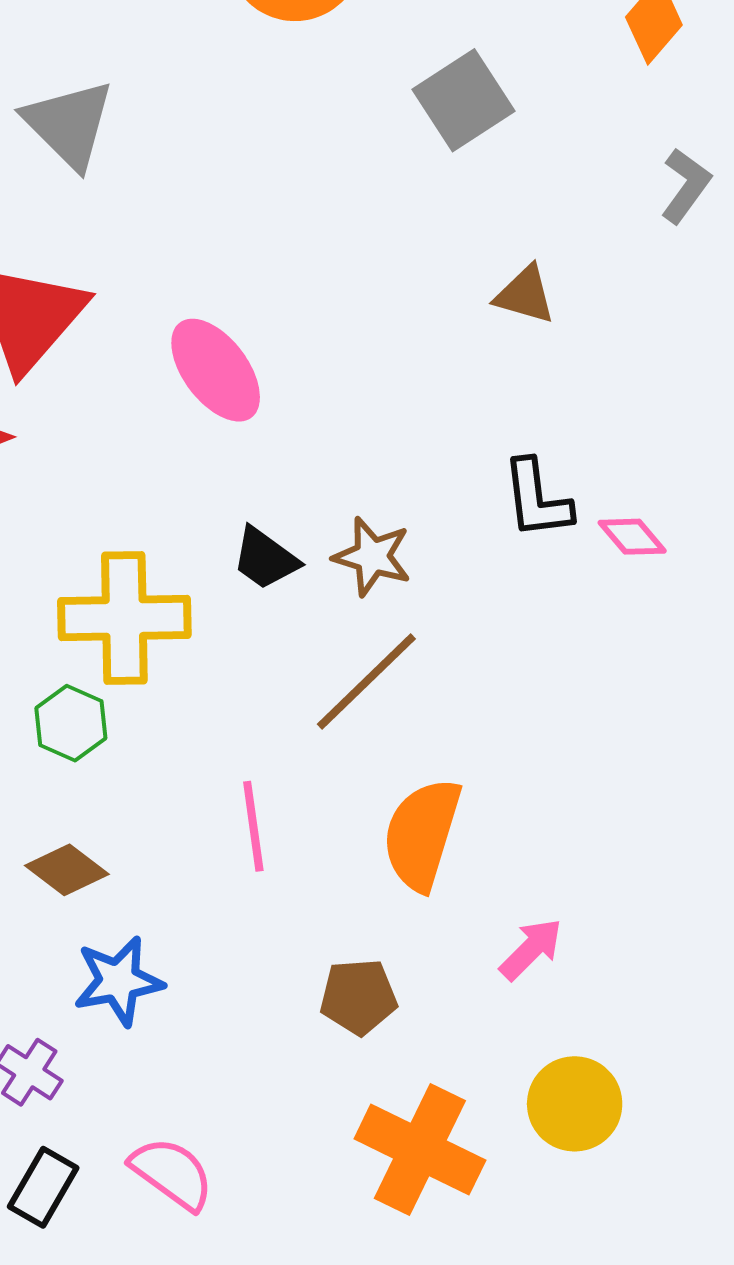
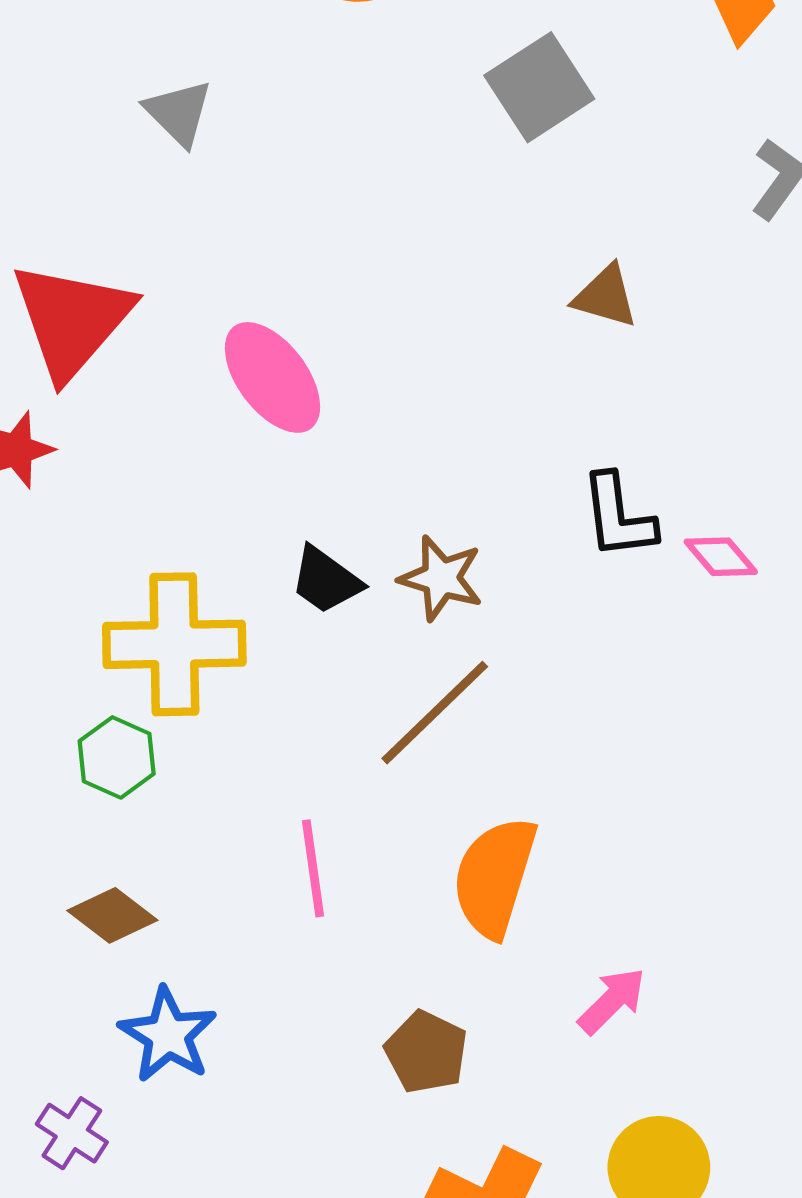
gray triangle: (69, 124) -> (179, 113), moved, size x0.7
blue star: (118, 981) -> (168, 1035), turned -30
brown pentagon: (358, 997) -> (426, 1052), turned 30

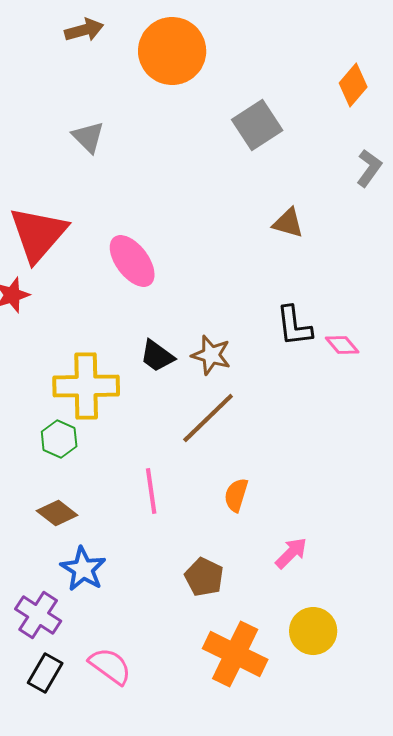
orange semicircle: (494, 877) -> (236, 495), size x0.6
purple cross: (72, 1133) -> (38, 615), size x1.4

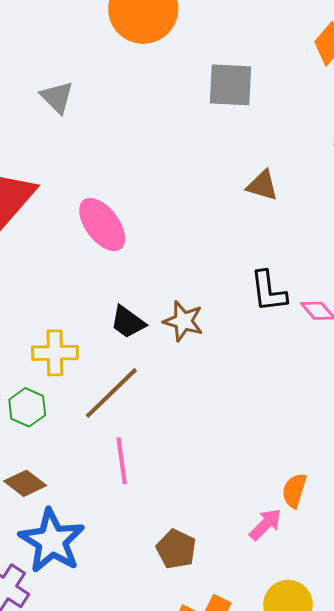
gray square: (257, 125) -> (231, 85), turned 36
yellow cross: (86, 386) -> (55, 353), size x0.7
brown line: (208, 418) -> (111, 393), moved
orange semicircle: (236, 495) -> (294, 491), moved
blue star: (83, 569) -> (52, 541), size x1.4

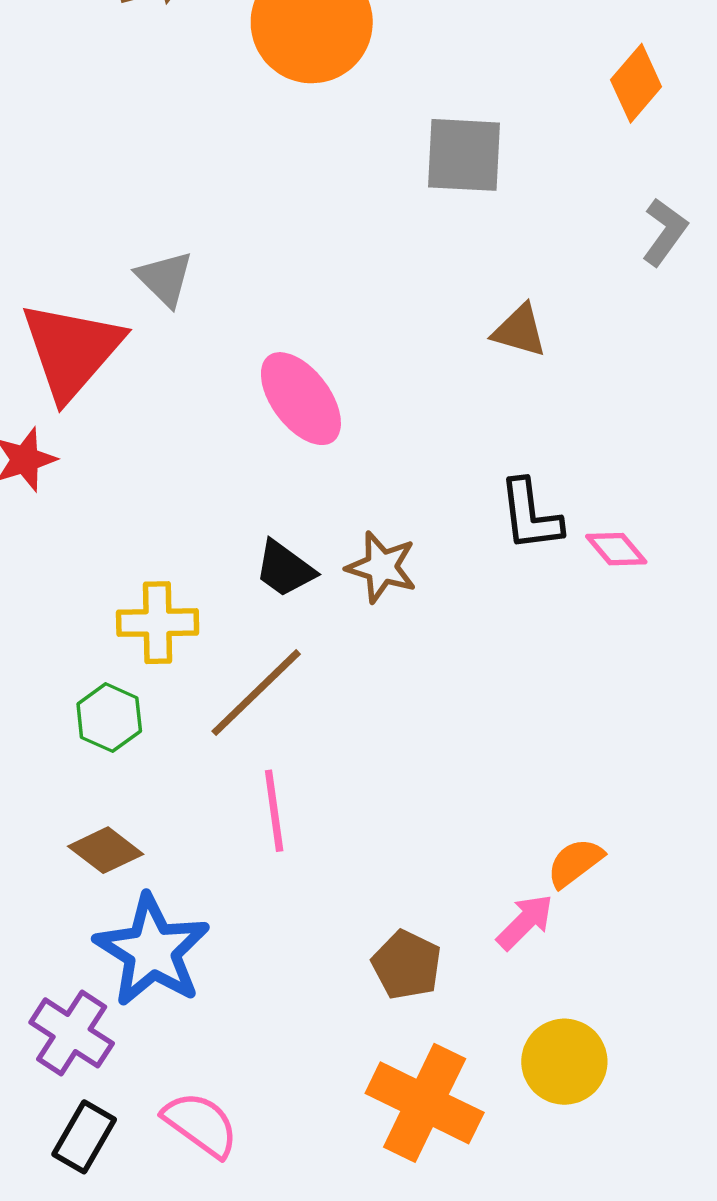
gray triangle: (57, 97) -> (165, 279), moved
pink ellipse: (102, 225) -> (301, 399), moved
orange semicircle: (294, 491) -> (575, 863), turned 36
brown pentagon: (176, 549) -> (407, 965), moved

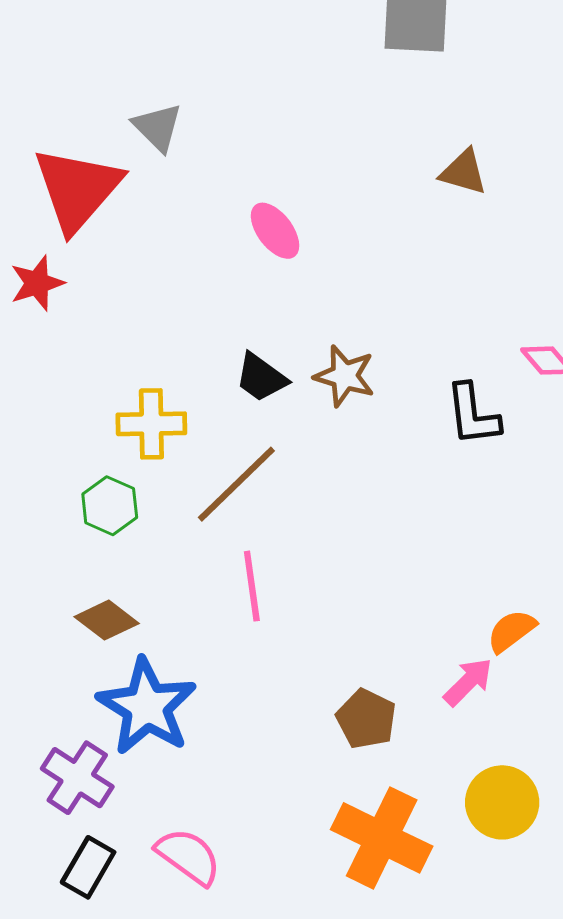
pink ellipse: (301, 399) -> (275, 231), size x0.7
black L-shape: (530, 515) -> (473, 415), moved

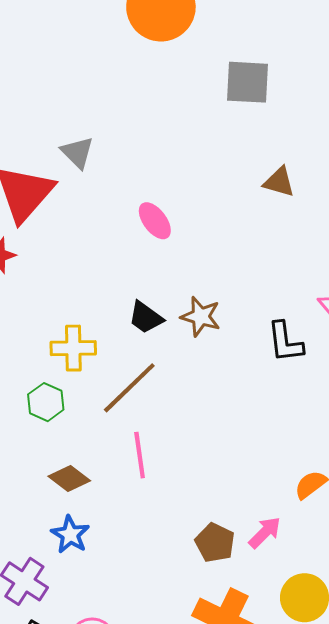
brown diamond: (107, 620) -> (69, 479), moved
pink arrow: (468, 682) -> (265, 532), moved
blue star: (147, 707) -> (70, 535), size x0.6

